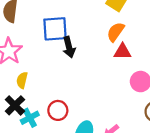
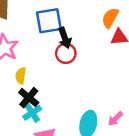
black cross: (15, 105) -> (29, 98), moved
red circle: (58, 110) -> (66, 53), moved

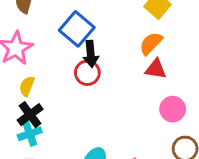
blue square: (49, 21) -> (77, 29), turned 36

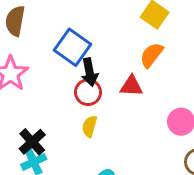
red triangle: (156, 69) -> (131, 86), moved
yellow semicircle: (27, 86) -> (90, 126), moved

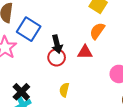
blue square: (72, 47) -> (29, 29), moved
yellow semicircle: (90, 126) -> (64, 90), moved

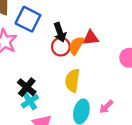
orange semicircle: (97, 31) -> (76, 46), moved
yellow semicircle: (64, 90) -> (72, 81), size x1.5

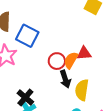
black arrow: (60, 32) -> (65, 79), moved
yellow semicircle: (72, 81) -> (82, 90), moved

